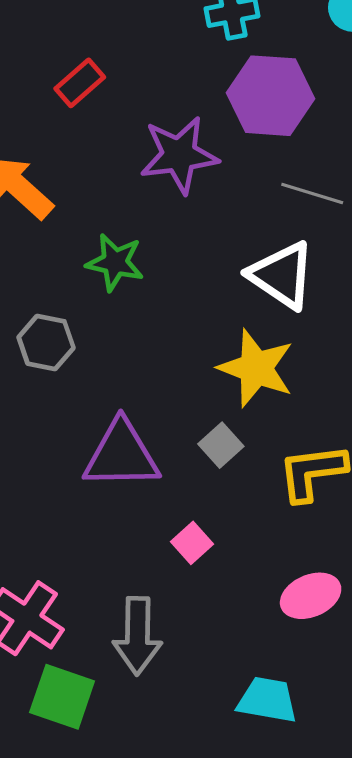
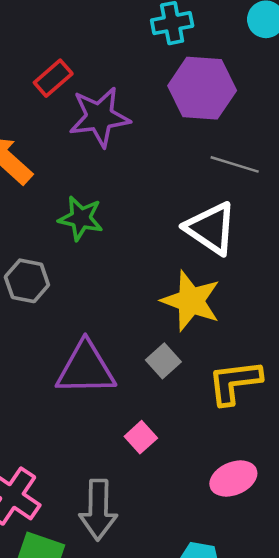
purple star: (179, 155) -> (99, 117), moved

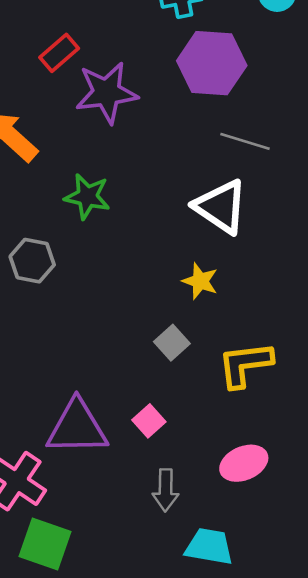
yellow star: (191, 301) -> (200, 281), size x0.6
purple triangle: (86, 368) -> (77, 427), moved
gray arrow: (98, 510) -> (166, 490), moved, size x0.7

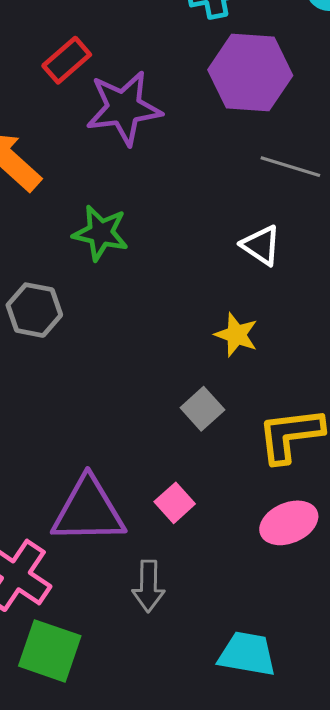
white triangle: (221, 207) -> (261, 245), size x0.6
pink ellipse: (244, 463) -> (289, 523), moved
gray arrow: (166, 490) -> (148, 586), moved

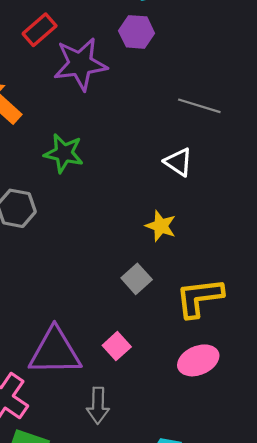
purple hexagon: (250, 73) -> (137, 32), moved, size x0.6

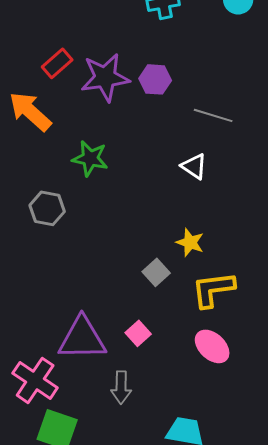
red rectangle: (40, 30) -> (57, 63), moved
purple hexagon: (137, 32) -> (155, 79), moved
yellow star: (161, 226) -> (190, 242), moved
pink ellipse: (198, 360) -> (212, 346), turned 66

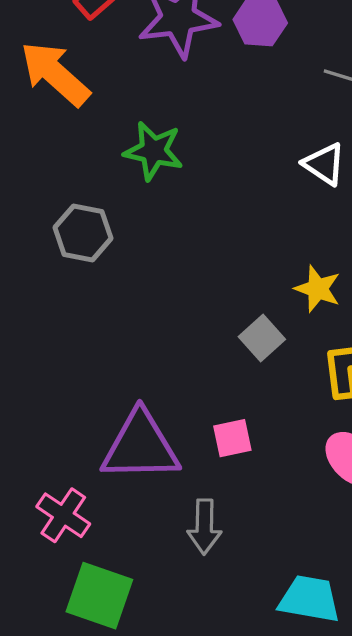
pink square: (138, 333) -> (232, 438), turned 30
pink cross: (35, 380) -> (63, 515), size x0.7

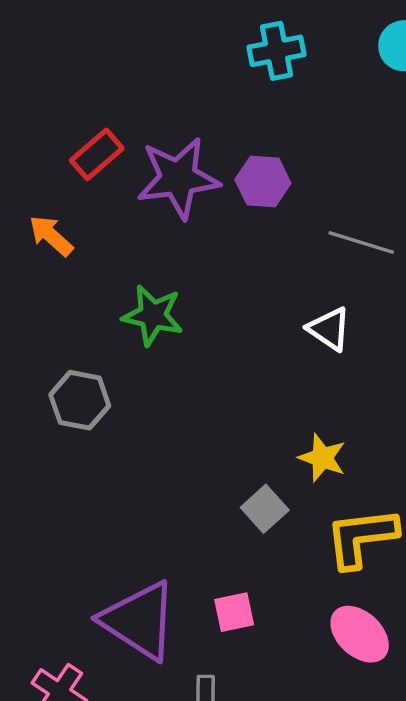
orange arrow: (55, 74) -> (51, 236), size x0.6
purple triangle: (140, 446) -> (139, 621), turned 34

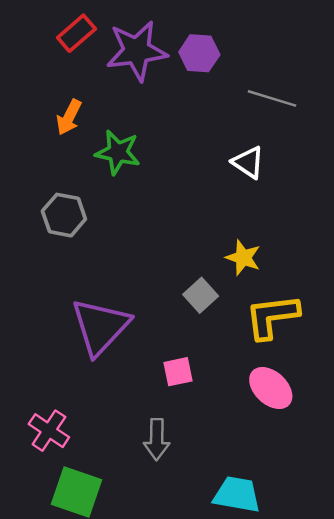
orange arrow: (51, 236) -> (69, 117), moved, turned -105
purple triangle: (139, 621) -> (100, 327), moved, turned 40

